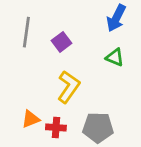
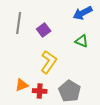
blue arrow: (116, 18) -> (83, 13), turned 36
gray pentagon: (98, 128) -> (70, 91), turned 30

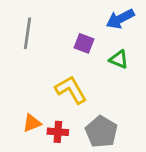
purple square: (44, 30) -> (84, 43), moved, turned -32
yellow L-shape: (49, 62) -> (71, 90), turned -65

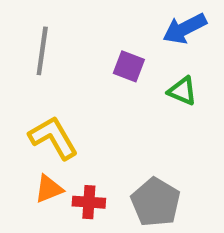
yellow L-shape: (71, 90) -> (53, 138), moved

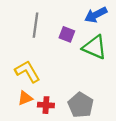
gray line: (42, 51) -> (36, 25), moved
green triangle: (182, 91) -> (95, 47), size x1.6

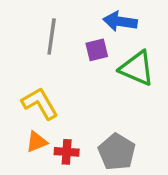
blue arrow: (96, 15) -> (120, 21), moved, turned 35
purple square: (67, 34) -> (97, 50), turned -35

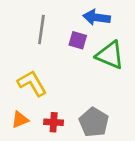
purple square: (97, 50) -> (78, 40), turned 30
orange triangle: (37, 142) -> (20, 120), moved

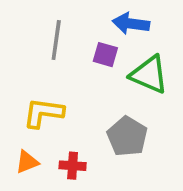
yellow L-shape: (32, 83) -> (43, 113), turned -52
gray pentagon: (94, 122) -> (127, 136), moved

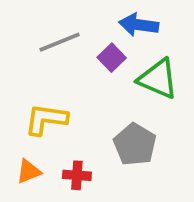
gray line: (56, 40) -> (60, 42), turned 60
purple square: (105, 55) -> (112, 58), turned 30

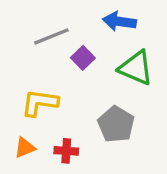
purple square: (112, 58) -> (83, 58), moved

